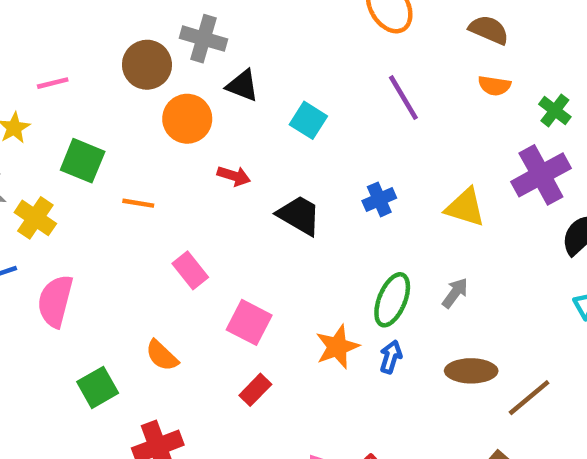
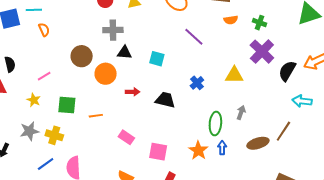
gray cross: (203, 39) -> (113, 30), moved
brown line: (529, 398) -> (283, 131), moved

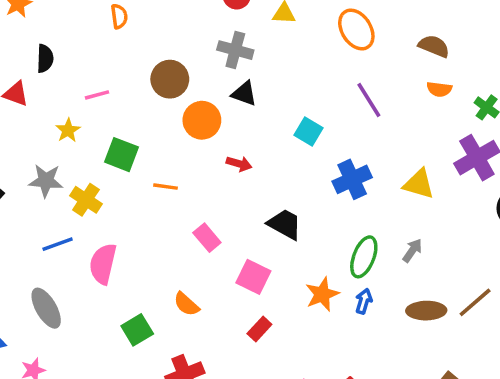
cyan square: (157, 59) -> (308, 132), moved
blue cross: (197, 83) -> (352, 179), size x1.5
black trapezoid: (165, 100) -> (285, 224), moved

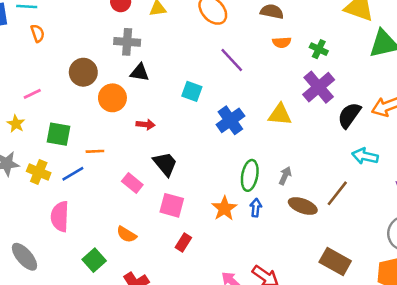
black trapezoid: (285, 224) -> (165, 164), moved, turned 32
blue line: (58, 244) -> (73, 174), moved
gray arrow: (412, 250) -> (285, 176), moved
brown ellipse: (426, 311) -> (303, 206), turned 32

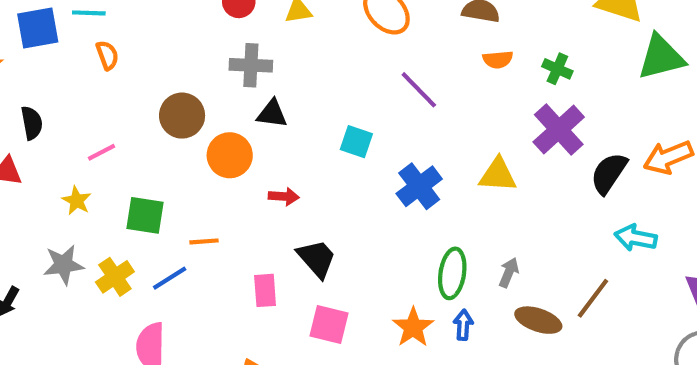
yellow cross: (39, 172) -> (115, 277), turned 35
pink rectangle: (132, 183) -> (265, 290), turned 48

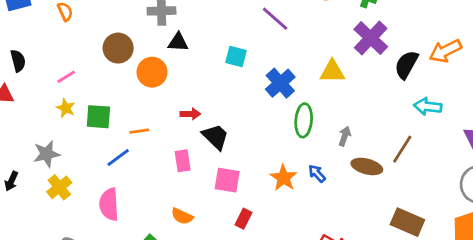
red arrow: (284, 196) -> (190, 114), moved
yellow star: (77, 201) -> (66, 108), moved
green ellipse: (452, 273) -> (304, 120), moved
yellow cross: (115, 277) -> (59, 187), moved
blue arrow: (463, 325) -> (317, 174), turned -42

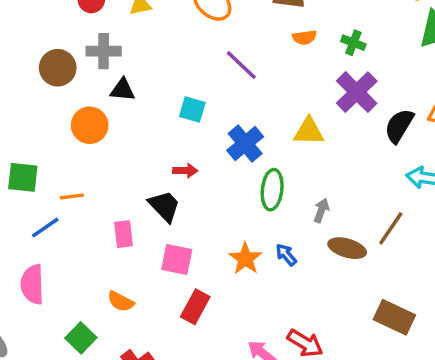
brown circle: (118, 48) -> (58, 68), moved
red arrow: (190, 114) -> (185, 171), moved
red rectangle: (244, 219) -> (195, 307), size x1.4

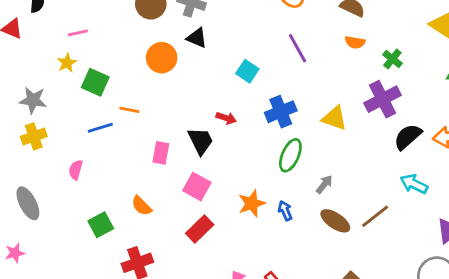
pink semicircle: (32, 284) -> (76, 170), size x0.6

